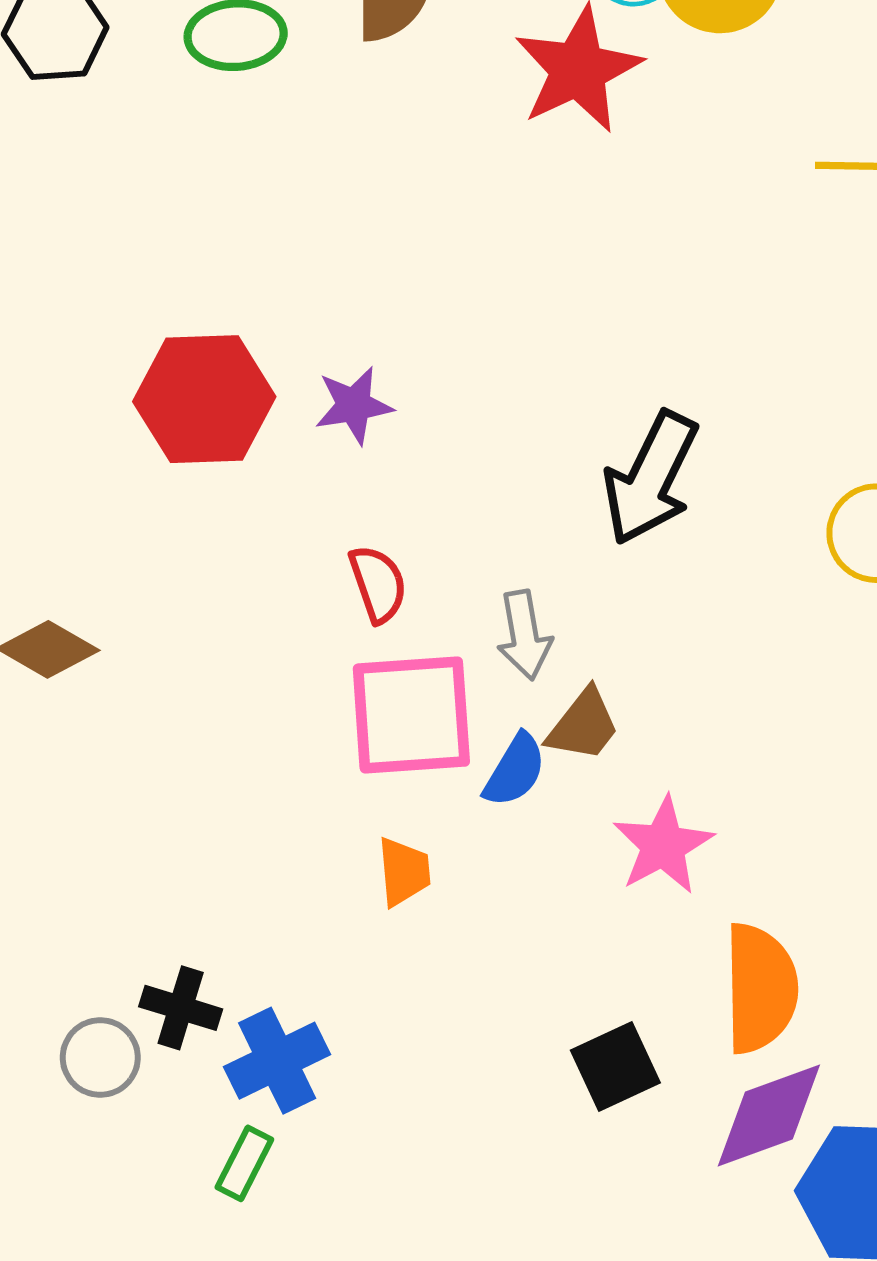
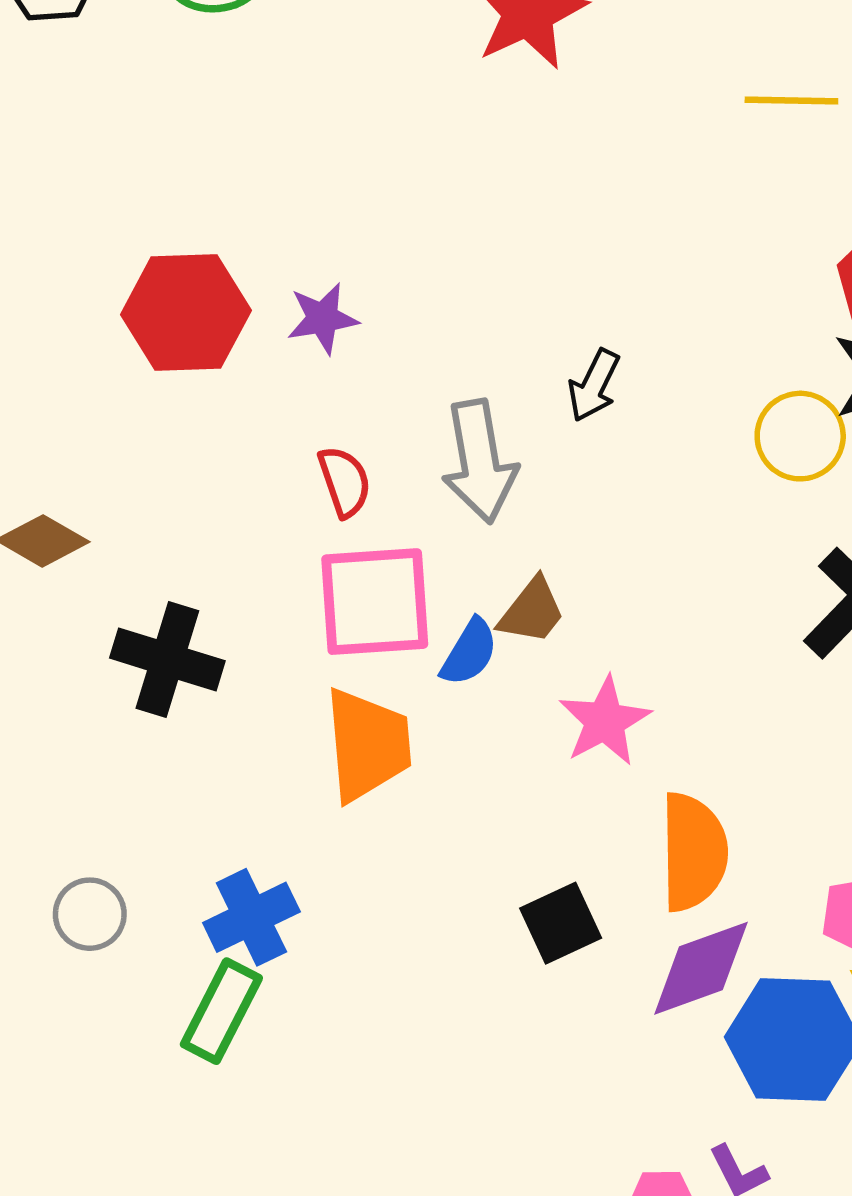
black arrow: (651, 478) -> (594, 385), size x0.6
gray arrow: (524, 635) -> (479, 461), moved, size x1.5
orange trapezoid: (404, 872) -> (368, 745), size x1.8
black cross: (181, 1008) -> (167, 659), moved, size x1.5
green rectangle: (244, 1163) -> (221, 1011), size x1.5

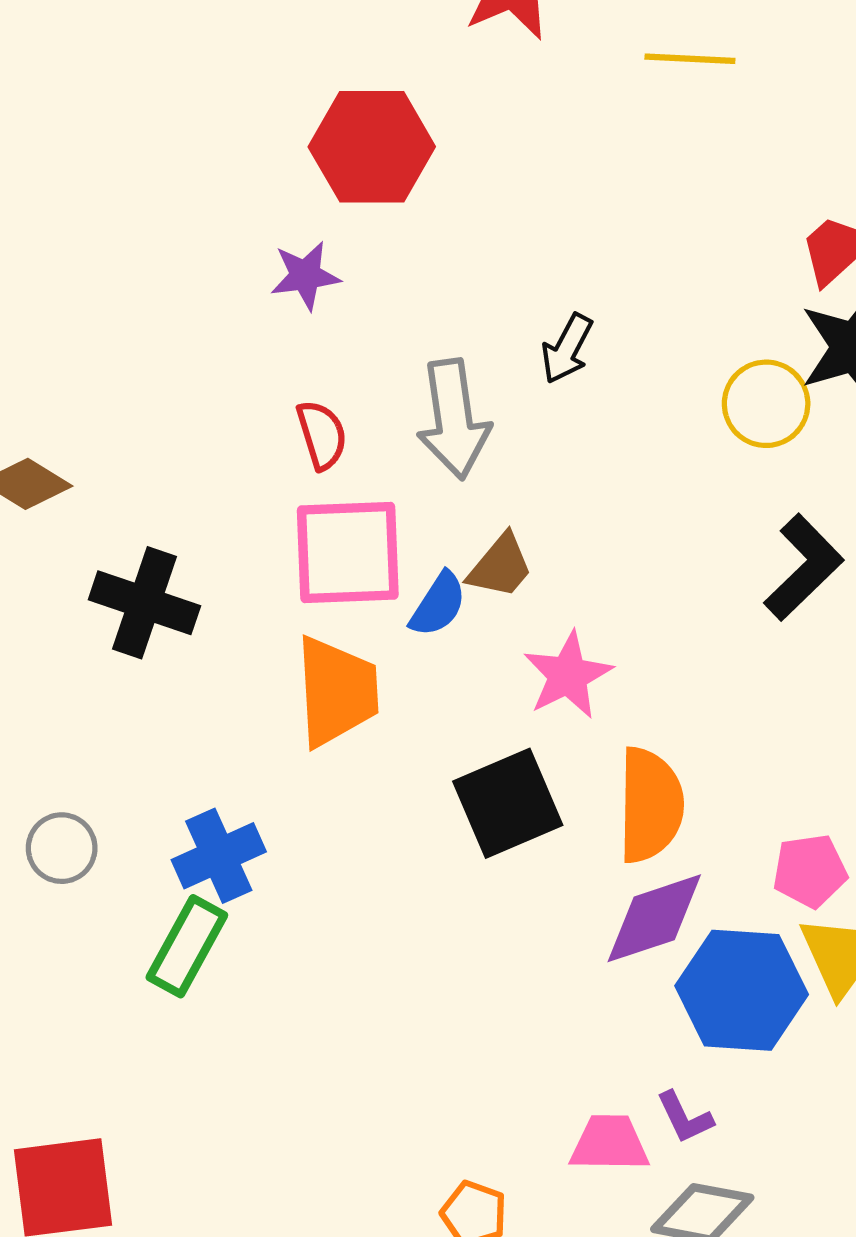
yellow line: (791, 100) -> (690, 59), moved
red hexagon: (186, 312) -> (372, 147), moved
black square: (561, 923) -> (508, 803), moved, size x1.4

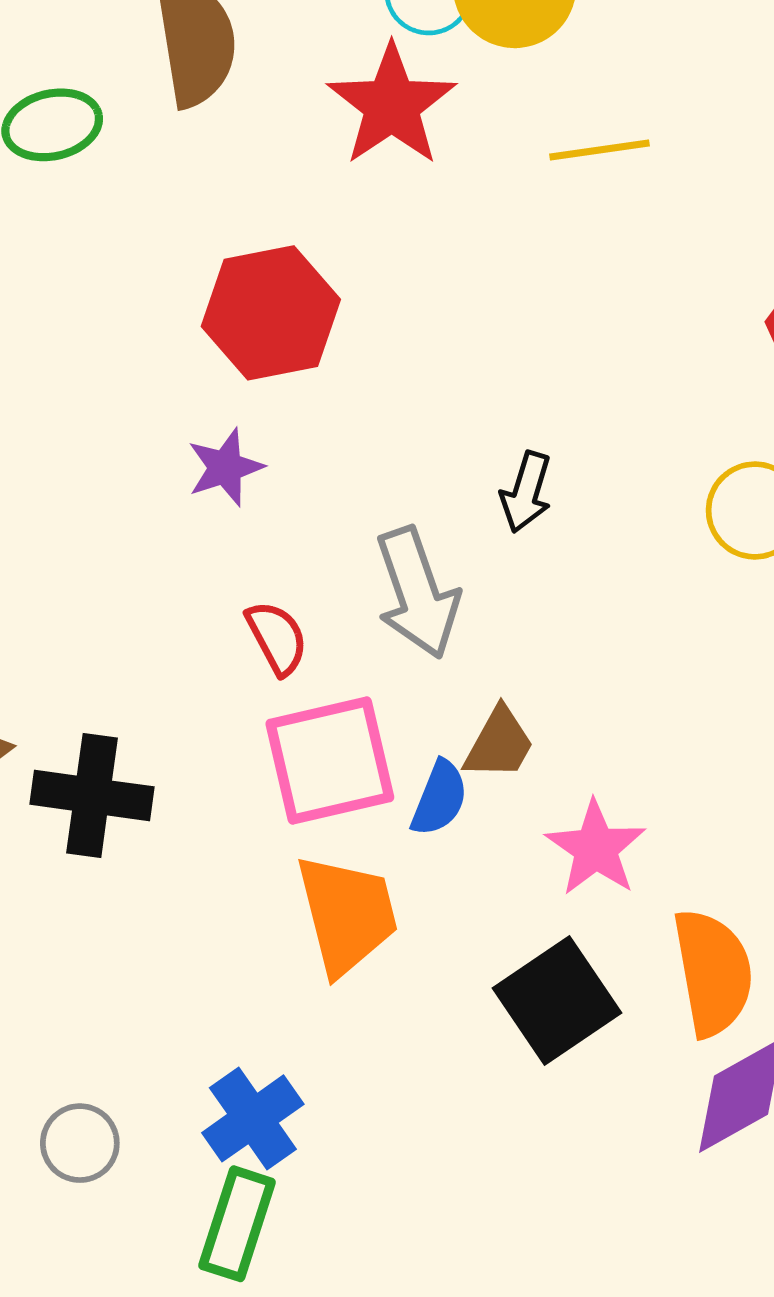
black cross: (144, 603) -> (92, 796), moved

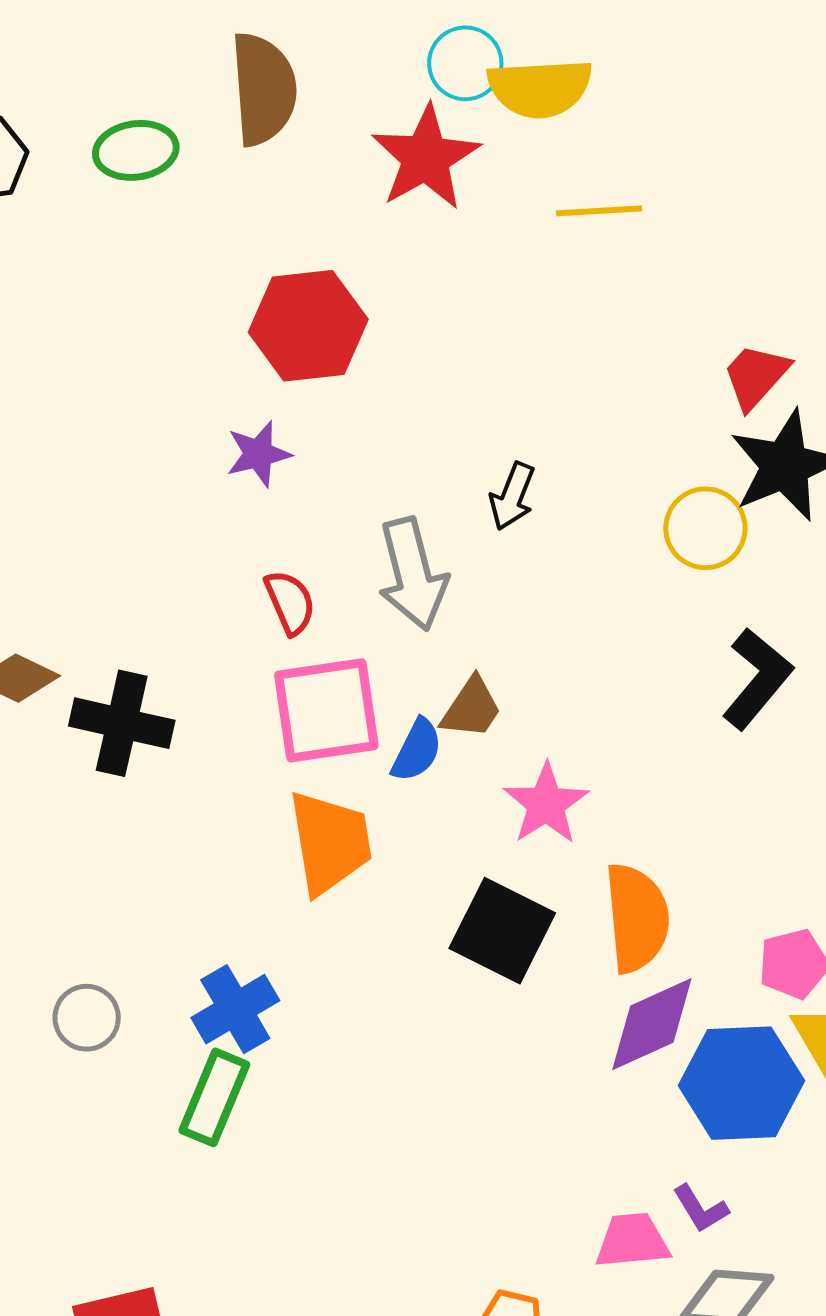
black square: (557, 1001) -> (502, 931), turned -34

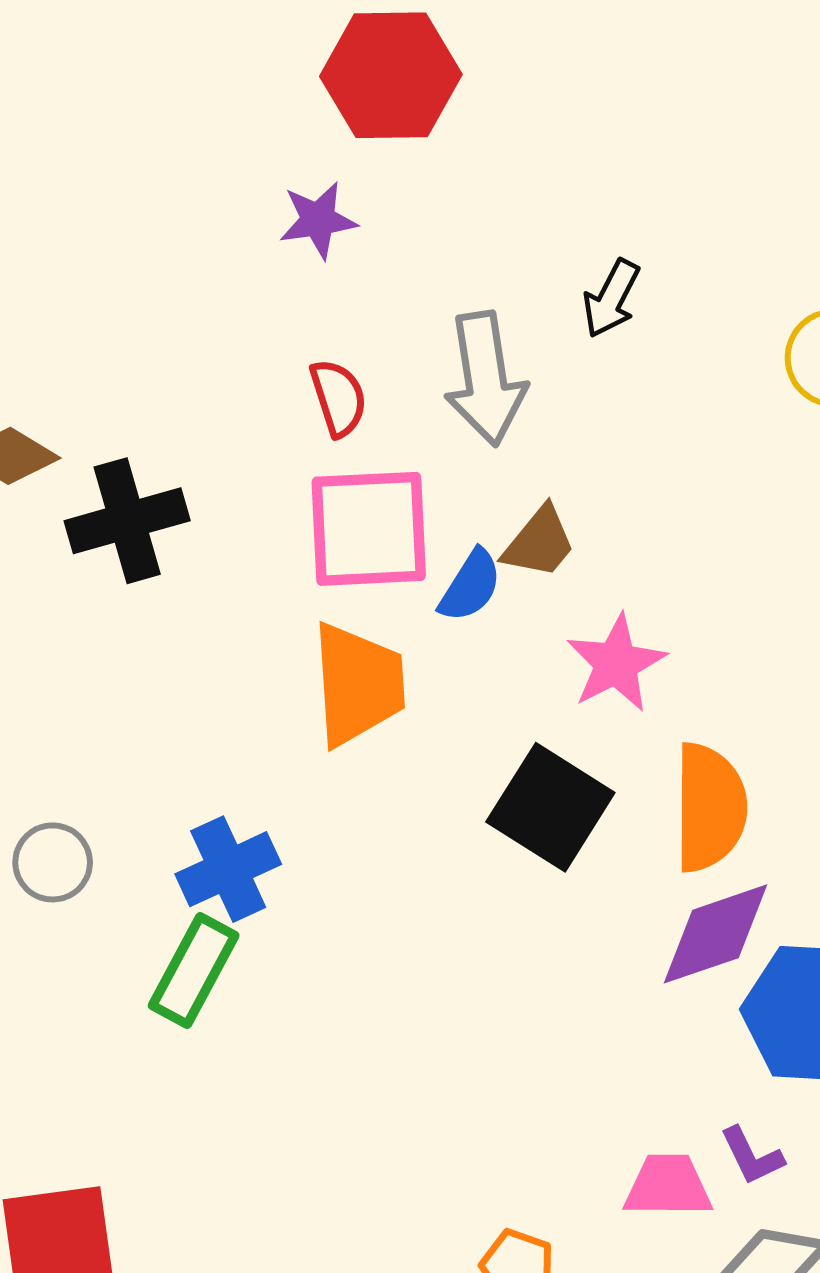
black cross: (122, 723) -> (127, 521), turned -34

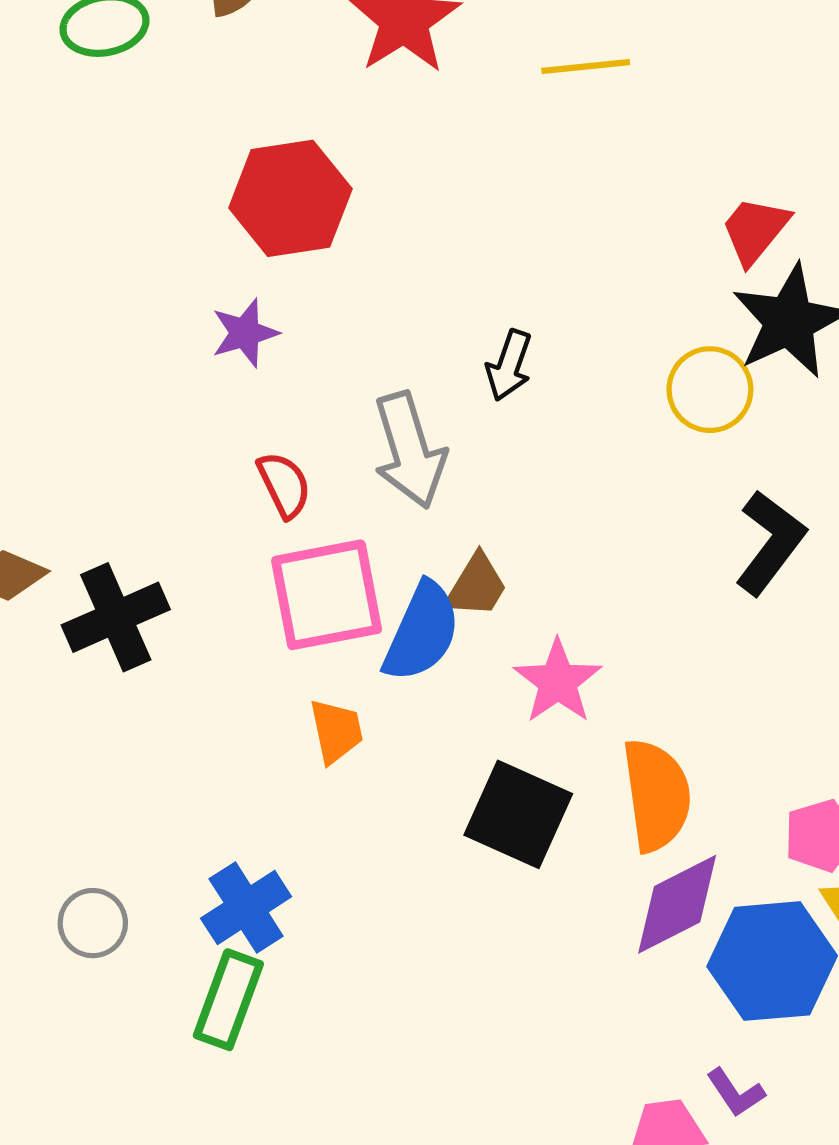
blue semicircle: (470, 586) -> (422, 632), size x1.5
orange trapezoid: (358, 684) -> (336, 731), size x0.6

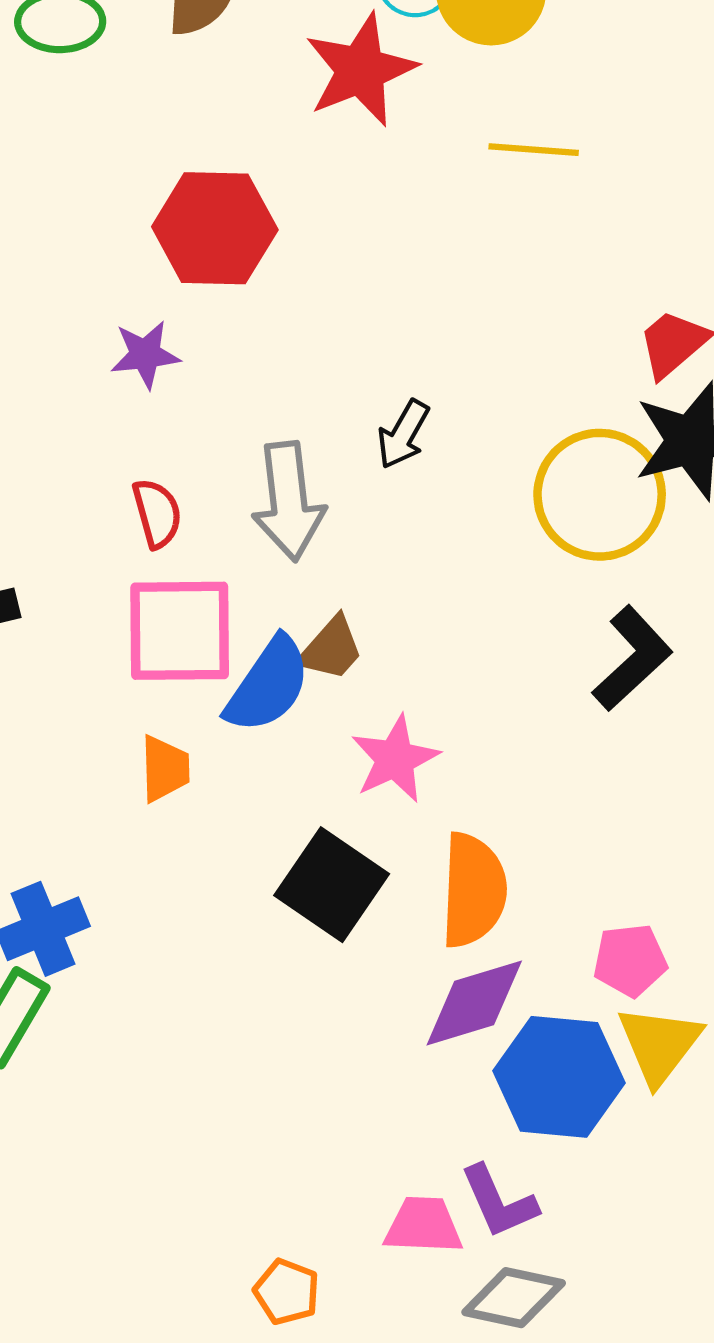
yellow circle: (710, 390) -> (600, 495), size x1.5
purple L-shape: (736, 1093) -> (499, 1202), size x1.4

